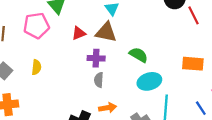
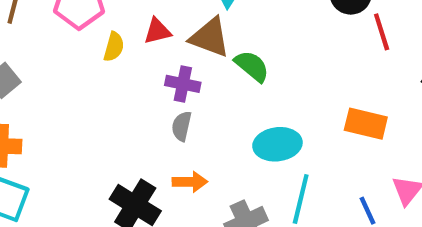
green semicircle: (139, 55) -> (252, 66), moved
yellow semicircle: (36, 67) -> (114, 47), moved

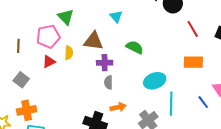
red triangle: (157, 31) -> (49, 62), moved
red line: (382, 32) -> (193, 29), moved
brown triangle: (210, 37) -> (93, 41), moved

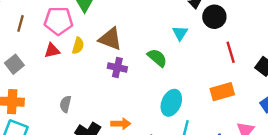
cyan triangle: (116, 17) -> (180, 33), moved
orange rectangle: (193, 62) -> (222, 92), turned -30
cyan ellipse: (155, 81) -> (171, 103), turned -60
gray semicircle: (108, 82) -> (65, 104), moved

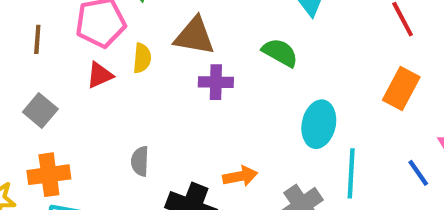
orange rectangle: (222, 92) -> (401, 89), turned -35

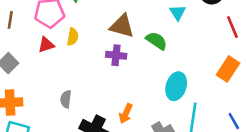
brown triangle: (194, 36) -> (122, 26), moved
orange arrow: (240, 176) -> (126, 114), turned 120

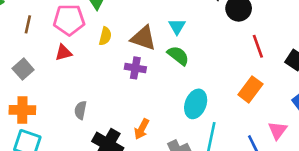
cyan triangle: (178, 13) -> (177, 26), moved
yellow semicircle: (73, 37) -> (105, 36), moved

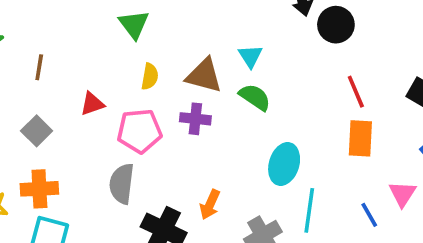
pink pentagon: (69, 20) -> (139, 131), moved
red line: (258, 46) -> (356, 92), moved
orange rectangle: (250, 89) -> (360, 138), turned -30
gray semicircle: (80, 110) -> (122, 184), size x1.5

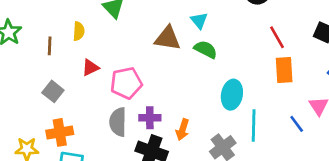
yellow semicircle: (150, 77) -> (79, 31), moved
purple cross: (195, 119) -> (150, 118), moved

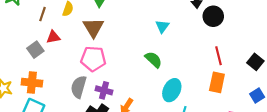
brown triangle: (168, 38) -> (93, 28), moved, turned 35
green semicircle: (206, 49) -> (153, 60), moved
red triangle: (90, 68) -> (53, 37), moved

